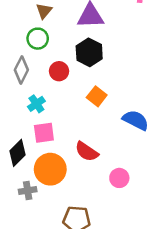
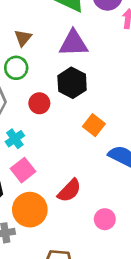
orange square: (97, 96) -> (94, 125), moved
pink square: (44, 133) -> (23, 170), turned -30
red semicircle: (87, 152) -> (69, 191), turned -80

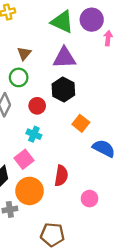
cyan cross: (15, 139) -> (34, 134), moved, turned -32
red semicircle: (69, 191) -> (61, 176), turned -35

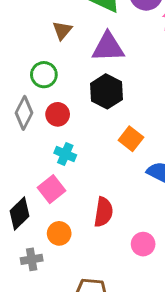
brown triangle: (24, 53) -> (62, 30), moved
red circle: (37, 106) -> (58, 114), moved
orange circle: (30, 191) -> (59, 233), size x0.6

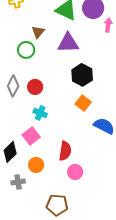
green circle: (44, 75) -> (26, 50), moved
black hexagon: (106, 91) -> (82, 75), moved
pink circle: (143, 244) -> (75, 172), moved

